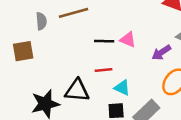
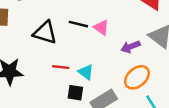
red line: (103, 70) -> (61, 67), moved
black triangle: (77, 91) -> (45, 33), moved

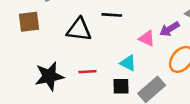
pink triangle: (101, 27) -> (147, 38), moved
red line: (61, 67) -> (87, 72), moved

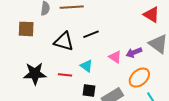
black line: (112, 15) -> (91, 34), turned -35
cyan triangle: (128, 63) -> (86, 66), moved

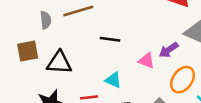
black line: (91, 34) -> (110, 39), turned 42
black triangle: (64, 41) -> (59, 63), moved

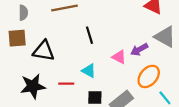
gray semicircle: (46, 20) -> (23, 13), moved
black line: (110, 39) -> (90, 35), turned 60

